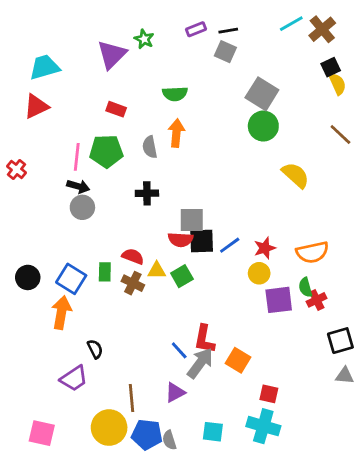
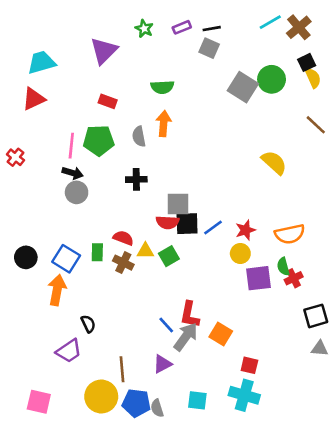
green star: (144, 39) -> (144, 29), moved
green circle: (263, 126) -> (272, 79), moved

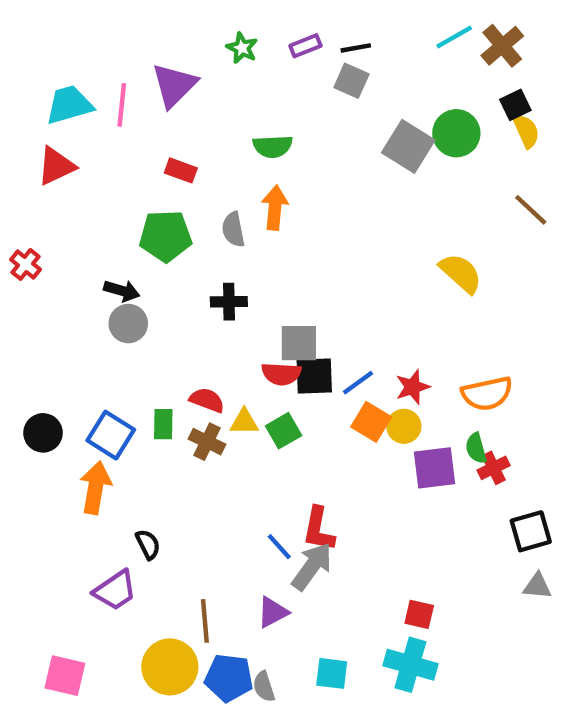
pink line: (71, 146) -> (122, 105), moved
orange square: (221, 334) -> (371, 422), moved

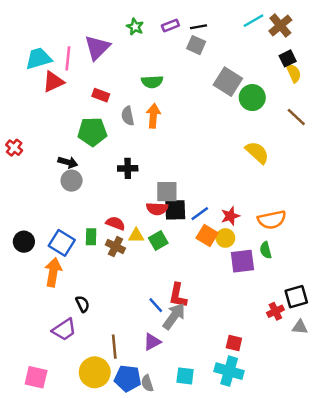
green circle: (456, 133) -> (252, 98), moved
red triangle: (56, 166) -> (53, 82), moved
gray semicircle: (233, 229) -> (128, 116), moved
red cross: (494, 468) -> (275, 311), moved

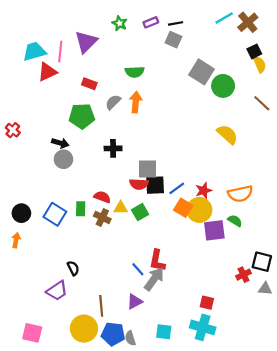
gray semicircle: (128, 116) -> (113, 102), turned 56
yellow circle: (225, 238) -> (199, 210), size x1.5
green semicircle: (266, 250) -> (235, 221), turned 136
orange arrow: (53, 272) -> (16, 240), moved, size x0.6
black square: (296, 297) -> (262, 262), turned 30

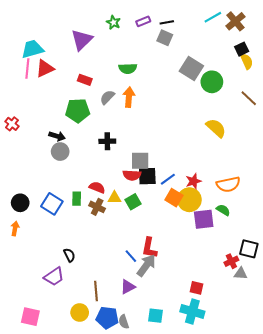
pink line: (60, 51) -> (27, 68), moved
gray triangle: (265, 289) -> (241, 274), moved
yellow circle: (84, 329) -> (80, 312), size x0.7

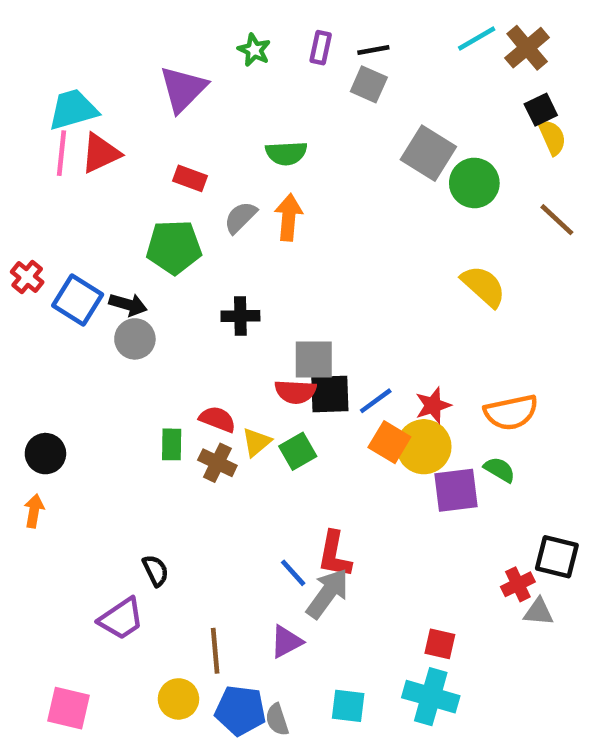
purple rectangle: (143, 21) -> (321, 48), turned -56
yellow triangle: (114, 198) -> (256, 442), turned -40
blue square: (52, 204) -> (78, 300), moved

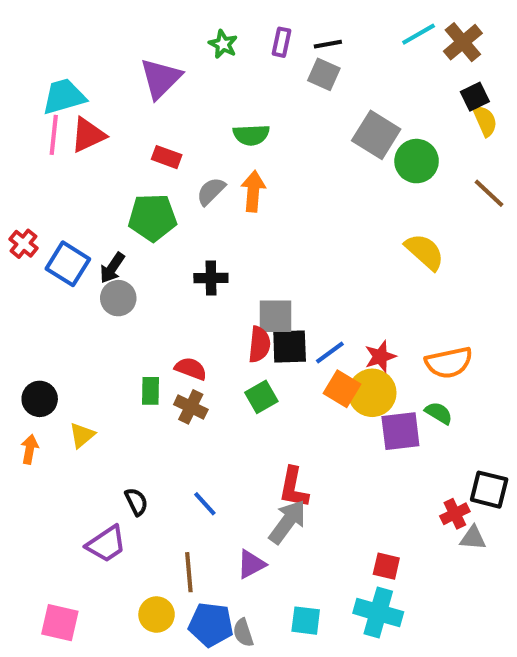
black arrow: (128, 305) -> (112, 268), turned 108
red semicircle: (295, 392) -> (259, 344), turned -87
yellow triangle: (256, 442) -> (82, 435), moved
blue line: (293, 573) -> (205, 504), moved

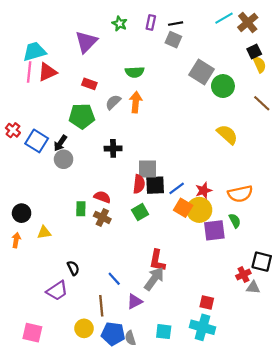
green semicircle: (439, 413) -> (235, 221), turned 32
yellow triangle: (82, 435) -> (44, 233), turned 32
blue line: (205, 504) -> (114, 279), moved

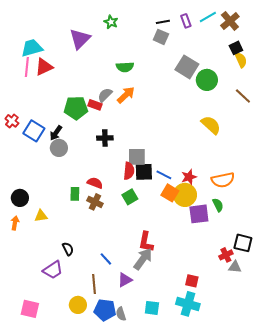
purple rectangle: (151, 22) -> (186, 21), moved, turned -32
red rectangle: (89, 84) -> (95, 105), moved
orange arrow: (136, 102) -> (126, 95), turned 42
blue line: (177, 188) -> (164, 175), turned 63

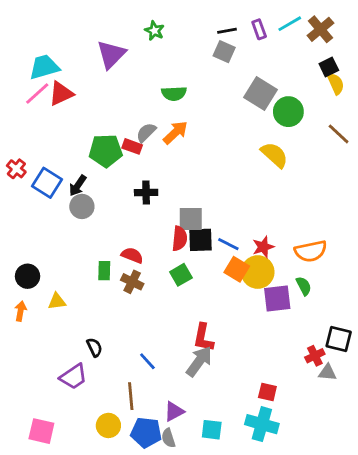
pink line: (27, 67) -> (37, 93), turned 42
yellow semicircle: (211, 125) -> (274, 155), moved
purple triangle: (125, 280) -> (174, 412), moved

